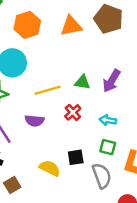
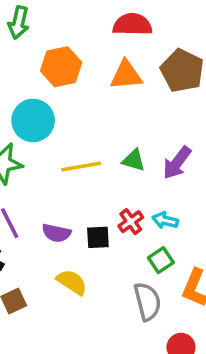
red cross: (73, 112) -> (131, 222), moved
purple semicircle: (35, 121) -> (56, 233), moved
green square: (108, 147) -> (161, 260), turned 35
black square: (76, 157) -> (98, 237), moved

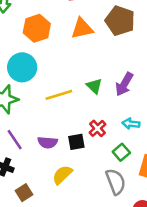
green triangle: (134, 160) -> (94, 86), turned 35
cyan arrow: (165, 220) -> (131, 124), moved
yellow semicircle: (72, 282) -> (62, 175), turned -70

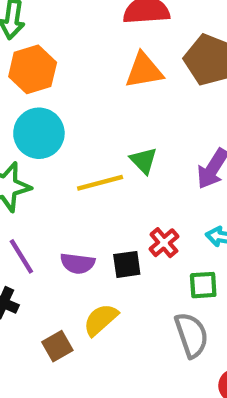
orange hexagon: (37, 28) -> (33, 69), moved
green triangle: (94, 86) -> (144, 161), moved
green square: (121, 152) -> (203, 285), turned 35
brown square: (24, 193) -> (57, 346), moved

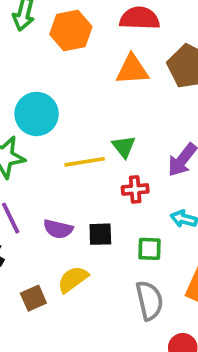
orange hexagon: (33, 69) -> (71, 31), moved
red cross: (164, 243) -> (135, 189), moved, turned 30
green square: (203, 285) -> (150, 249), moved

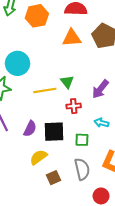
purple semicircle: (58, 229) -> (30, 129), turned -77
black square: (100, 234) -> (54, 132), size x1.5
brown square: (33, 298) -> (53, 178), moved

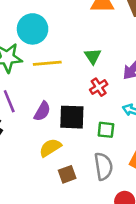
yellow line: (45, 90) -> (47, 63), moved
red cross: (74, 106) -> (99, 87), turned -32

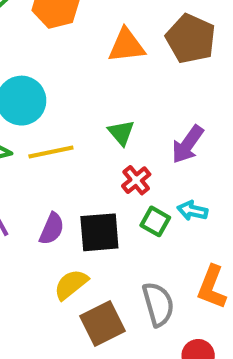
green square: (106, 130) -> (155, 221), moved, turned 30
brown square: (67, 174) -> (102, 323), size x1.5

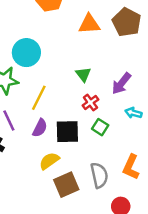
yellow line: (51, 152) -> (39, 98), moved, turned -55
cyan arrow: (192, 211) -> (133, 113), moved

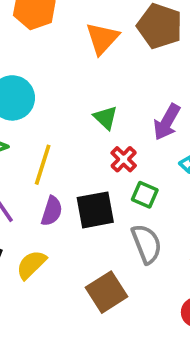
orange triangle: (89, 24) -> (102, 38), turned -35
yellow semicircle: (49, 161) -> (31, 265), moved
gray semicircle: (99, 175) -> (147, 244), moved

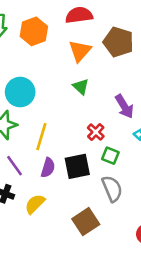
green triangle: (106, 118) -> (81, 87), moved
purple arrow: (167, 122) -> (124, 106), turned -60

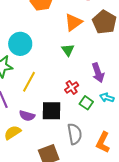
green square: (110, 156) -> (86, 103), moved
purple semicircle: (48, 168) -> (27, 116), moved, turned 77

